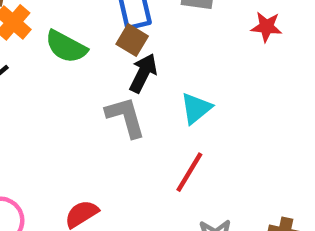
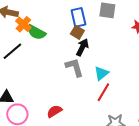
green semicircle: (66, 47) -> (36, 32), moved
cyan triangle: (196, 108) -> (101, 73), moved

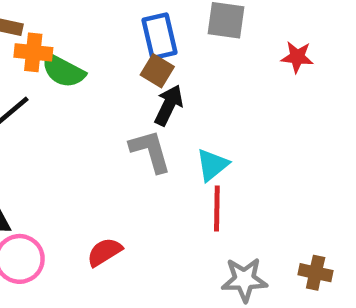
orange cross: (23, 24) -> (33, 52), turned -35
red line: (103, 92) -> (217, 208), turned -30

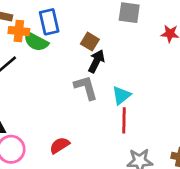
blue rectangle: (160, 36) -> (49, 22), moved

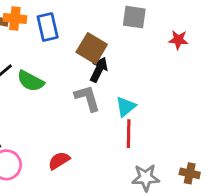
orange cross: (19, 31) -> (15, 18), moved
green semicircle: (36, 42) -> (31, 81), moved
brown square: (90, 42) -> (92, 48), size x1.5

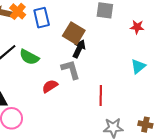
orange cross: (15, 18) -> (18, 11), turned 35
cyan triangle: (126, 107) -> (138, 66), moved
red semicircle: (59, 161) -> (50, 86), moved

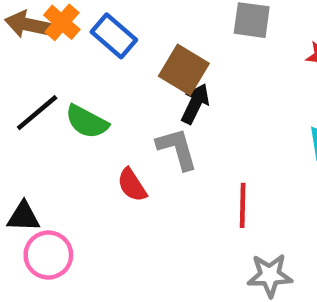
blue rectangle: (42, 18) -> (114, 36), turned -36
red semicircle: (50, 86) -> (132, 185), turned -91

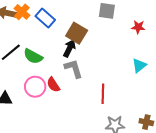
black arrow: (195, 104) -> (69, 48), moved
pink circle: (48, 255) -> (35, 87), moved

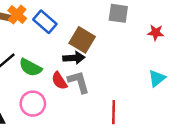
black arrow: (69, 48) -> (74, 58), turned 60
red semicircle: (53, 85) -> (59, 81), moved

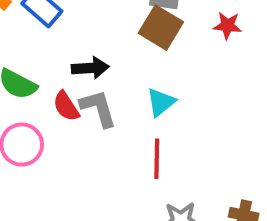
brown square: (82, 40) -> (161, 28), moved
cyan triangle: (157, 78) -> (161, 102), moved

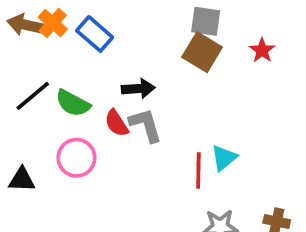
red star: (227, 26) -> (262, 50), turned 30
cyan triangle: (161, 102) -> (224, 158), moved

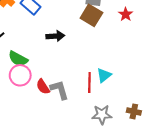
green semicircle: (73, 103) -> (18, 59), moved
red semicircle: (116, 123) -> (43, 87), moved
gray L-shape: (146, 125) -> (59, 90), moved

